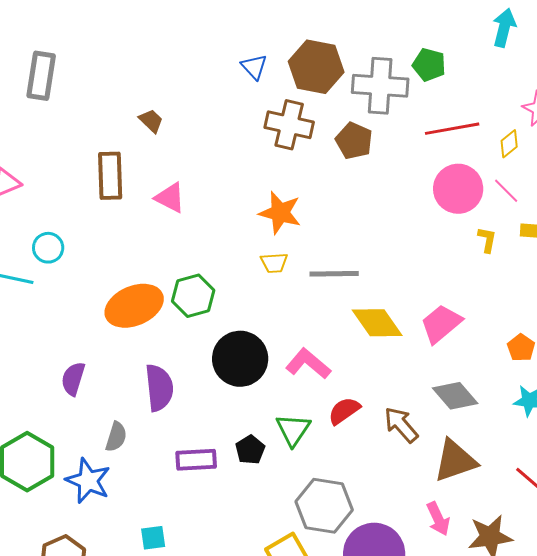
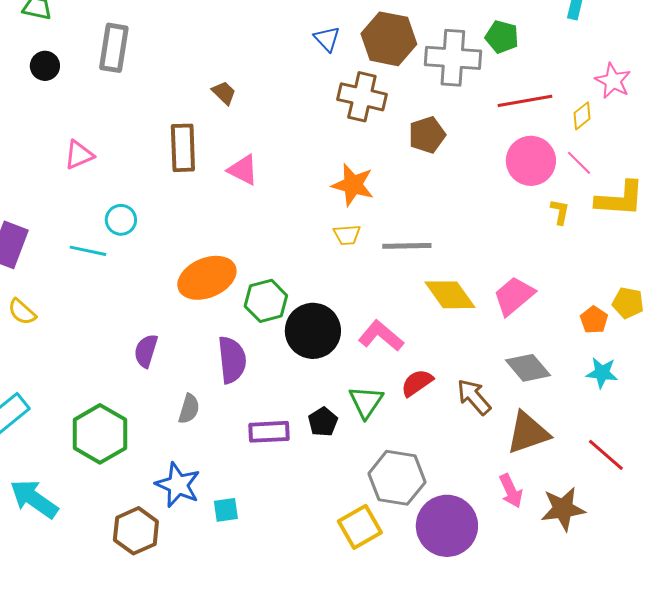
brown pentagon: (354, 141) -> (427, 135), moved, turned 30
green hexagon: (193, 296) -> (266, 301), moved
blue star: (88, 481) -> (178, 485), moved

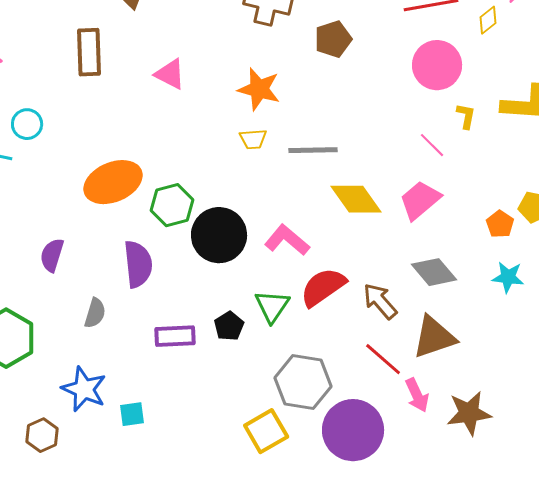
pink line: (579, 163) -> (432, 145), moved
pink triangle: (243, 170) -> (170, 74), moved
red semicircle: (417, 383) -> (323, 287), size x1.4
red line: (606, 455) -> (383, 359), moved
brown hexagon: (136, 531) -> (42, 435), size x0.7

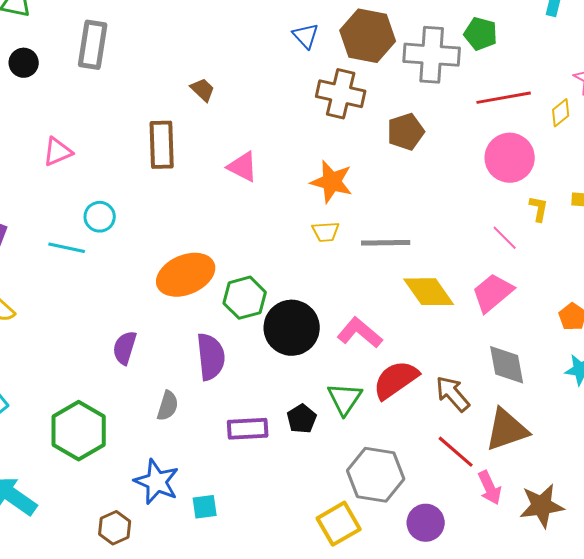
gray diamond: (434, 272) -> (507, 365), turned 30
purple circle: (353, 430) -> (426, 523), size x0.6

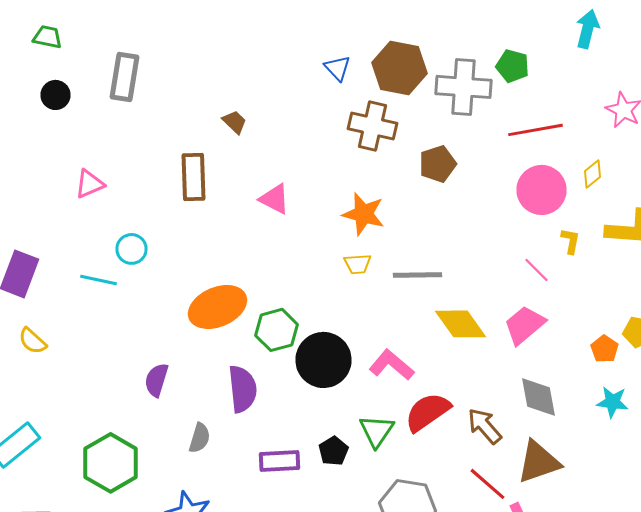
yellow diamond: (561, 113) -> (592, 174), moved

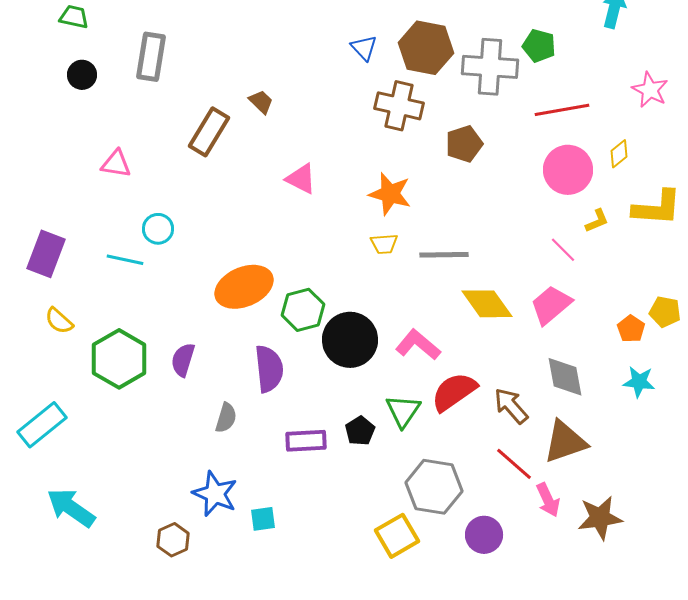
brown rectangle: (194, 177) -> (209, 132), moved, turned 33
pink triangle: (90, 184) -> (116, 164), turned 32
yellow L-shape: (570, 241) -> (597, 221), turned 56
green hexagon: (110, 463) -> (119, 359), moved

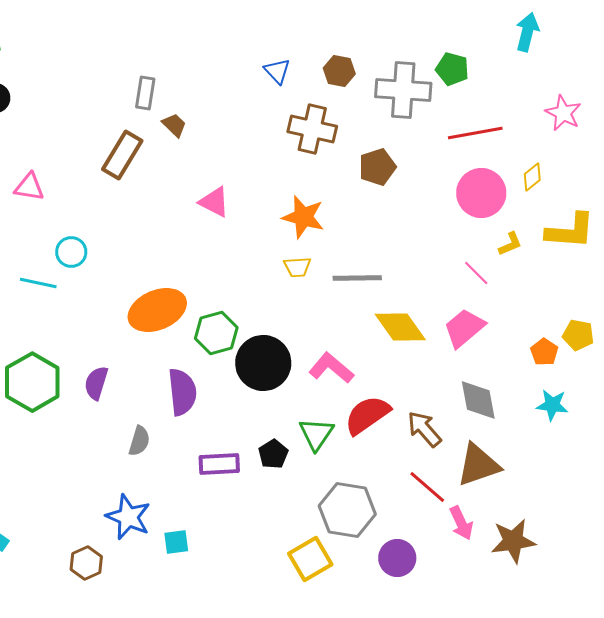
brown hexagon: (426, 48) -> (339, 71), size x0.6
gray rectangle: (151, 57) -> (145, 93), moved, size x0.7

